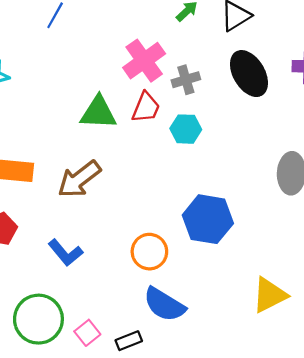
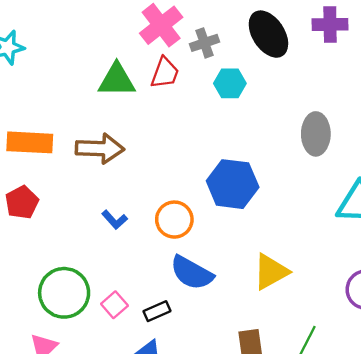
cyan hexagon: (186, 129) -> (230, 83), moved
brown arrow: (79, 179) -> (100, 149), turned -138
blue L-shape: (65, 253) -> (115, 220), moved, size x0.7
yellow triangle: (270, 295) -> (271, 272), moved

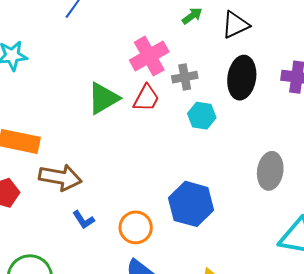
black ellipse: (268, 34) -> (242, 78), turned 33
green triangle: (117, 80) -> (103, 98), turned -39
brown arrow: (100, 149) -> (60, 177), moved

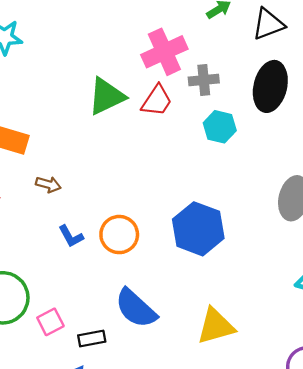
brown arrow: (60, 177) -> (48, 184), size x0.5
orange circle: (136, 227) -> (119, 235), moved

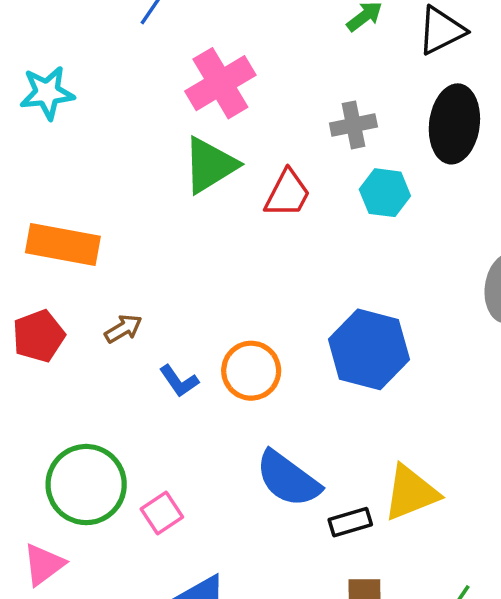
pink cross: (164, 52) -> (220, 83), moved
red trapezoid: (157, 101) -> (287, 194), moved
brown arrow: (48, 184) -> (123, 329), moved, turned -40
black rectangle: (92, 338) -> (350, 522), moved

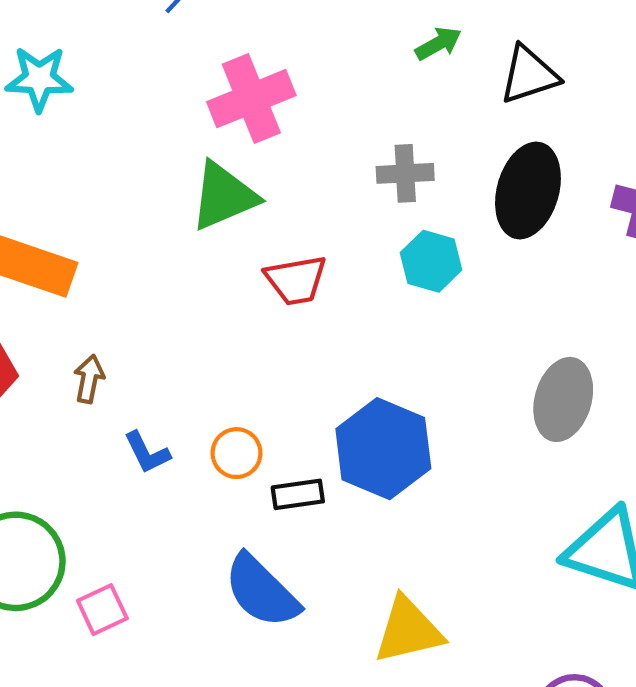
red trapezoid: (287, 194) -> (296, 280), moved, turned 44
brown arrow: (123, 329) -> (89, 379), turned -57
orange circle: (251, 371) -> (237, 453), size x0.7
black rectangle: (350, 522) -> (298, 494), moved

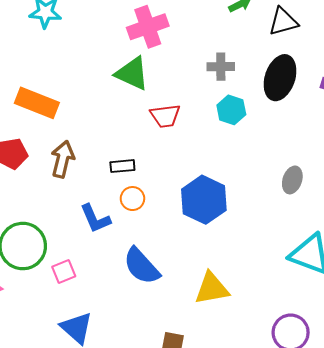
green triangle: (224, 196) -> (132, 73), turned 45
brown arrow: (89, 379) -> (63, 159), size x1.6
gray ellipse: (563, 399) -> (292, 180), size x0.7
blue L-shape: (147, 453) -> (95, 219), moved, size x1.4
black rectangle: (298, 494) -> (122, 166), moved

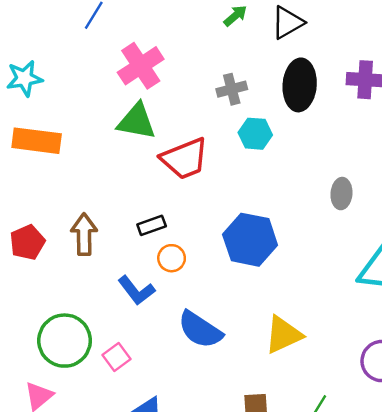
orange rectangle: (37, 103) -> (37, 141), moved
red trapezoid: (165, 116) -> (185, 159), size x1.4

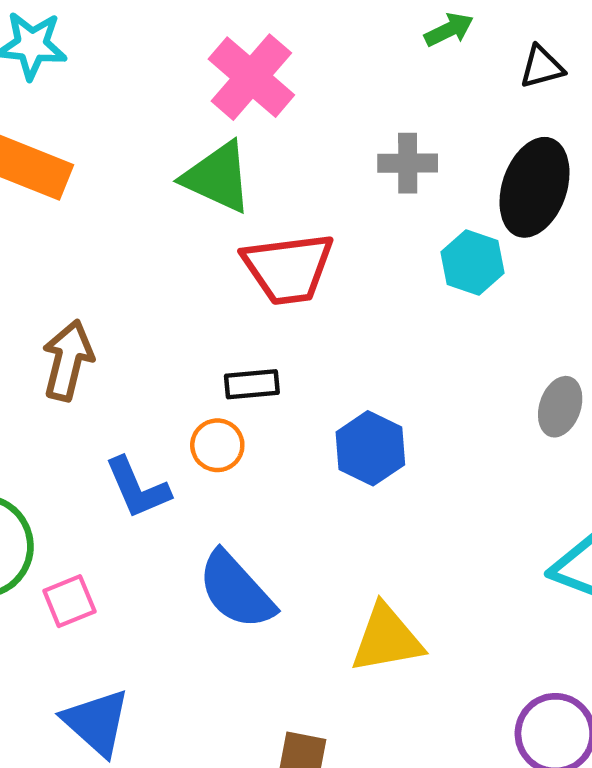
black triangle: (288, 23) -> (542, 67), size x0.7
pink cross: (141, 66) -> (251, 77), turned -30
cyan hexagon: (255, 134) -> (472, 263), moved
black rectangle: (152, 225) -> (252, 384), moved
blue hexagon: (250, 240) -> (370, 448), size x0.7

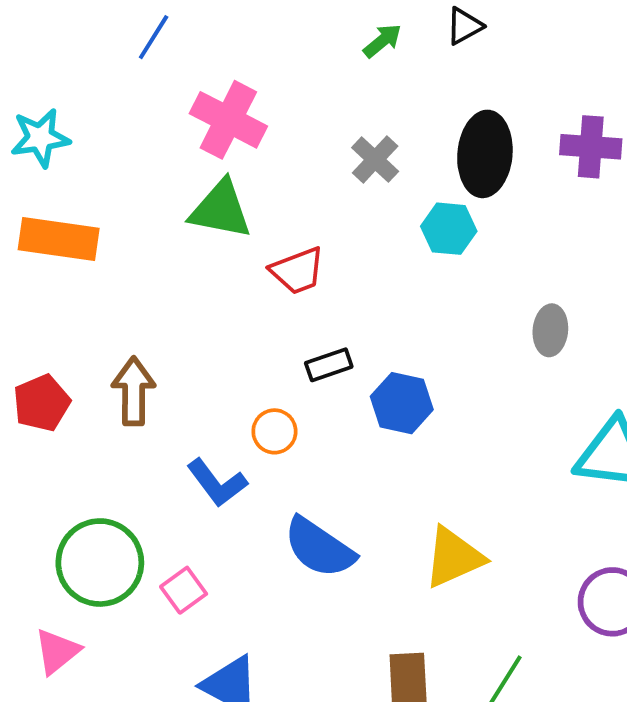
black triangle: (542, 67) -> (464, 26), moved
gray cross: (408, 163) -> (375, 160), turned -33
red trapezoid: (288, 268) -> (297, 271), size x0.7
black rectangle: (252, 384) -> (329, 365), moved

